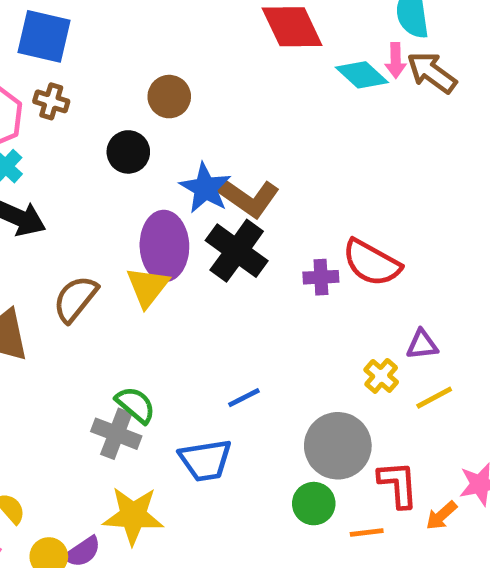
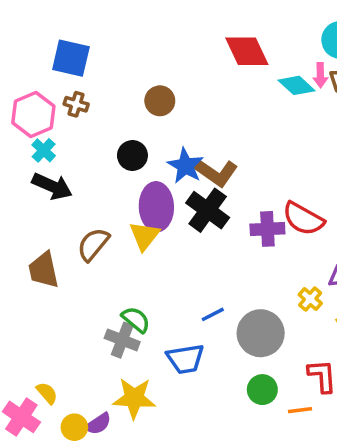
black circle: (128, 152) -> (132, 155), moved
purple cross: (321, 277) -> (267, 229), size x1.4
gray circle: (338, 446) -> (261, 333), moved

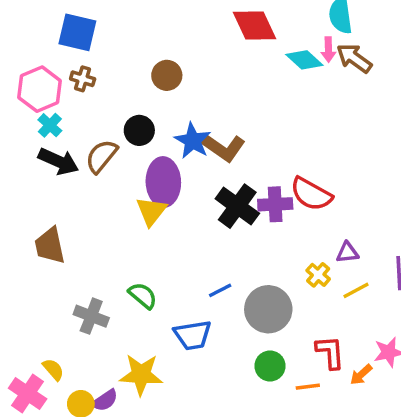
black cross: (208, 210) -> (237, 206), moved
brown semicircle: (93, 244) -> (101, 156), moved
gray cross: (122, 340) -> (91, 316), moved

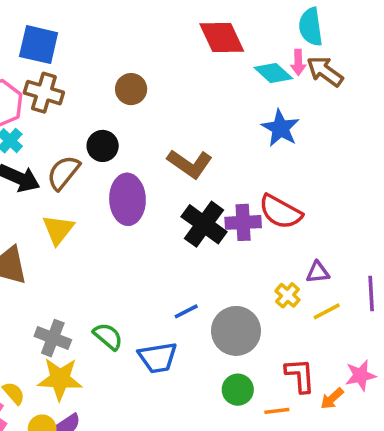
brown cross: (83, 79) -> (44, 93), size x1.5
blue star: (193, 141) -> (280, 128), moved
yellow triangle: (151, 211) -> (58, 230), moved
green semicircle: (143, 295) -> (108, 336), moved
yellow star: (141, 375) -> (60, 379), moved

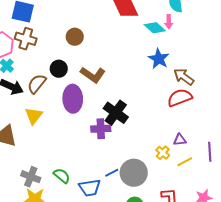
brown arrow: (325, 71) -> (184, 77), moved
brown L-shape: (190, 164) -> (93, 75), moved
red semicircle: (280, 212) -> (180, 98), moved, turned 130
purple cross: (243, 222) -> (101, 129), moved
blue line: (186, 311) -> (112, 173), moved

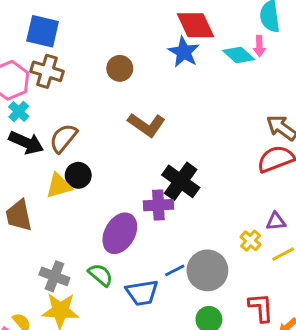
blue star: (159, 59) -> (184, 52), moved
black circle: (59, 69) -> (78, 175), moved
purple ellipse: (73, 99) -> (120, 233), moved, turned 32
yellow triangle: (34, 116) -> (59, 186), turned 36

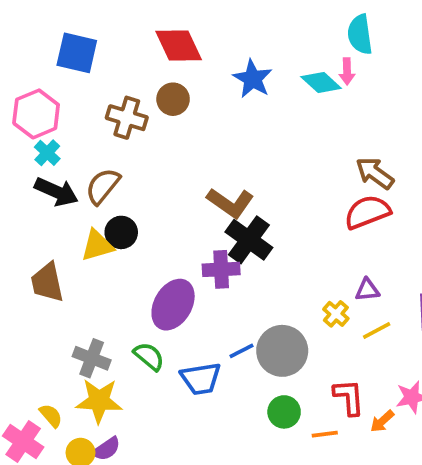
red diamond: (196, 25) -> (179, 45), moved
brown cross: (47, 71) -> (127, 118), moved
brown L-shape: (147, 125) -> (230, 203), moved

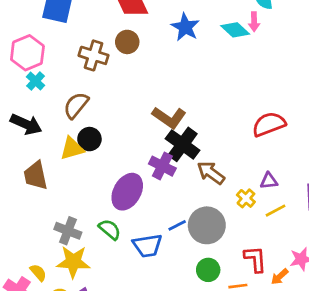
brown arrow: (375, 173) -> (211, 173), moved
black arrow: (56, 192) -> (26, 124), moved
purple cross: (221, 269) -> (162, 166), turned 30

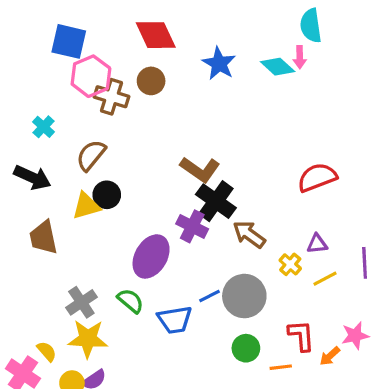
pink hexagon: (27, 53) -> (91, 76), moved
gray cross: (68, 231) -> (81, 302), turned 35

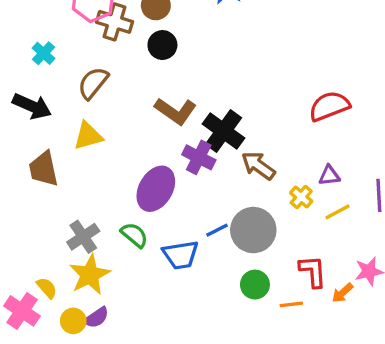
brown L-shape: (200, 169) -> (176, 111), moved
black circle: (107, 195) -> (162, 45), moved
yellow star: (88, 339) -> (90, 275), turned -30

